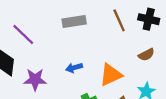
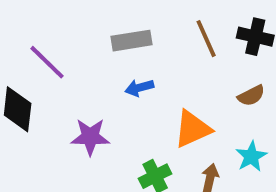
blue arrow: (74, 68) -> (139, 88), moved
purple star: (35, 79) -> (90, 137), moved

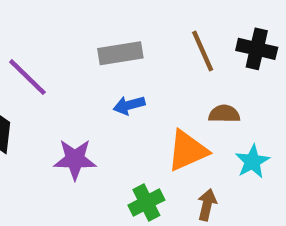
brown semicircle: (251, 96) -> (224, 114), moved, turned -152
cyan star: (251, 156) -> (252, 161), moved

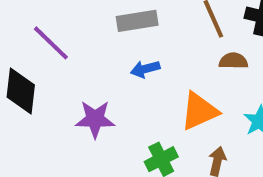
brown semicircle: (224, 114) -> (233, 61), moved

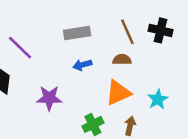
brown semicircle: (233, 61) -> (122, 60), moved

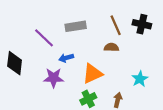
purple line: (20, 48) -> (44, 38), moved
blue arrow: (82, 65) -> (66, 58), moved
orange triangle: (118, 93) -> (92, 74), moved

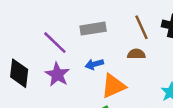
blue arrow: (66, 58) -> (94, 64), moved
purple star: (54, 78) -> (57, 74), moved, turned 30

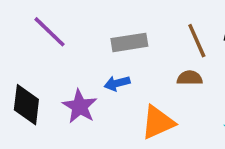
purple line: (55, 43) -> (50, 32), moved
blue arrow: (94, 64) -> (117, 83), moved

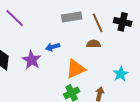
gray rectangle: (129, 42) -> (72, 17), moved

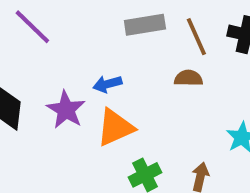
orange triangle: (76, 69) -> (115, 127), moved

